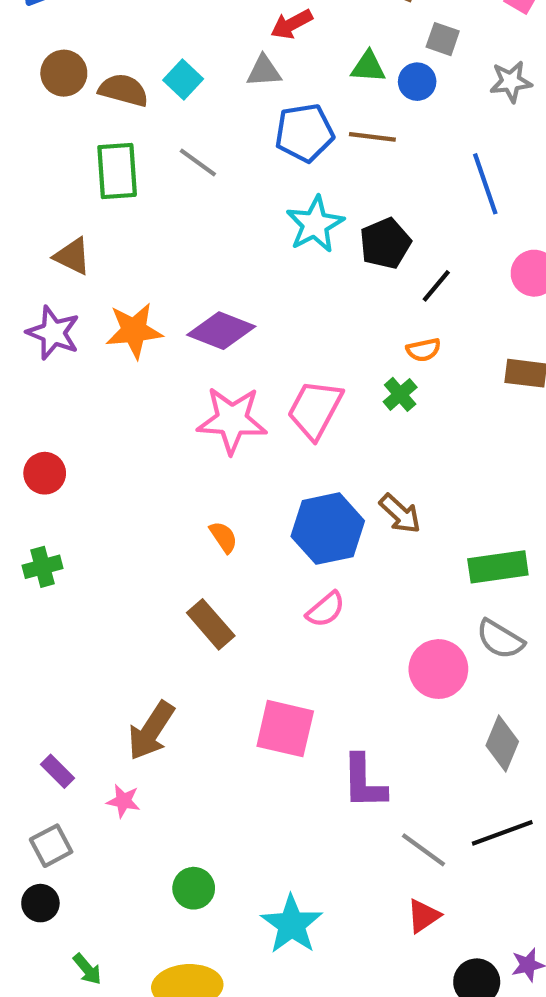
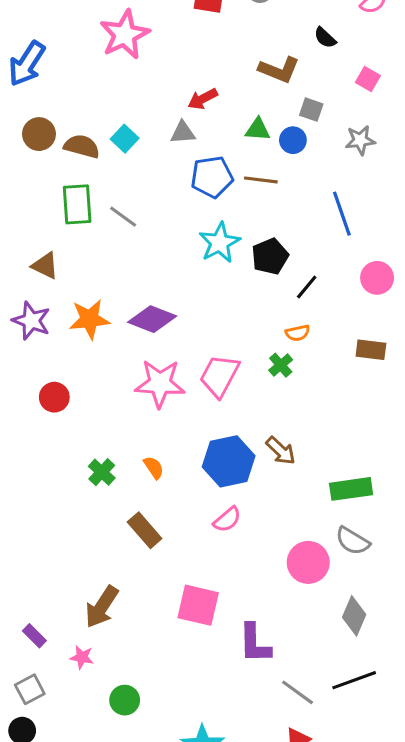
gray line: (198, 162) -> (123, 217), moved
red circle: (45, 473) -> (54, 397), moved
green cross: (43, 567) -> (102, 472), moved, turned -32
green circle: (194, 888) -> (125, 700), moved

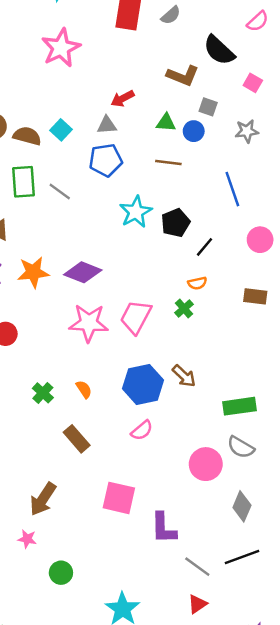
black semicircle: (325, 38) -> (219, 50), size x1.8
blue pentagon: (212, 177) -> (106, 160), moved

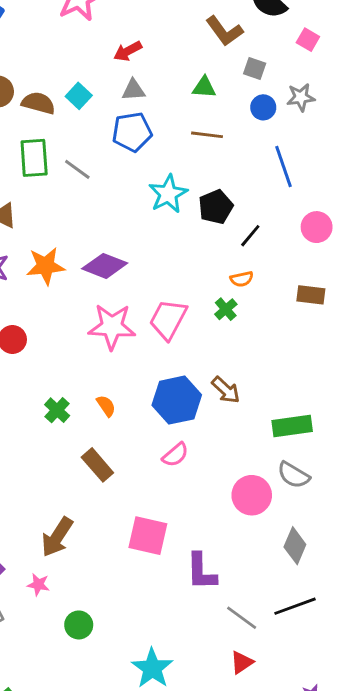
brown L-shape: (183, 76) -> (224, 31), turned 32
red arrow: (122, 99) -> (128, 51), moved
blue circle: (194, 131) -> (263, 107), moved

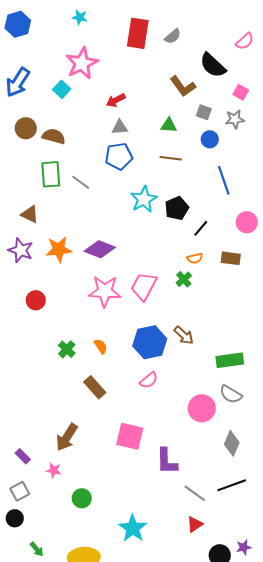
cyan square: (79, 96) -> (62, 89), moved
gray star: (301, 97) -> (235, 119), moved
brown rectangle: (311, 295) -> (231, 258), moved

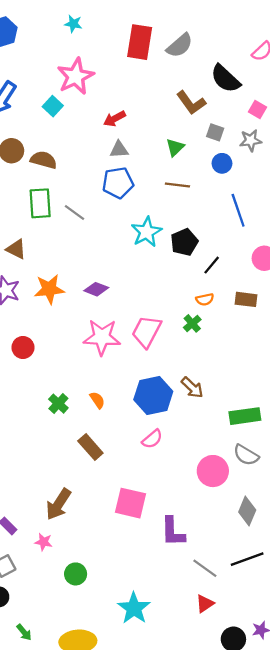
gray semicircle: (173, 36) -> (180, 45), size x1.4
green triangle: (169, 125) -> (175, 147), turned -48
purple diamond: (100, 249) -> (96, 289), size x0.7

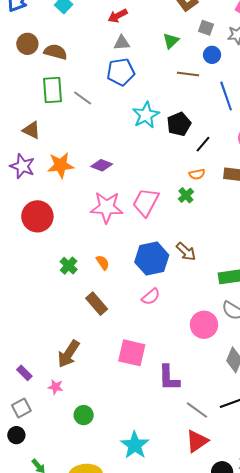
brown line: (177, 185) -> (188, 74), moved
red circle: (23, 347) -> (37, 216), size x1.6
red triangle: (205, 604) -> (197, 441), size x1.4

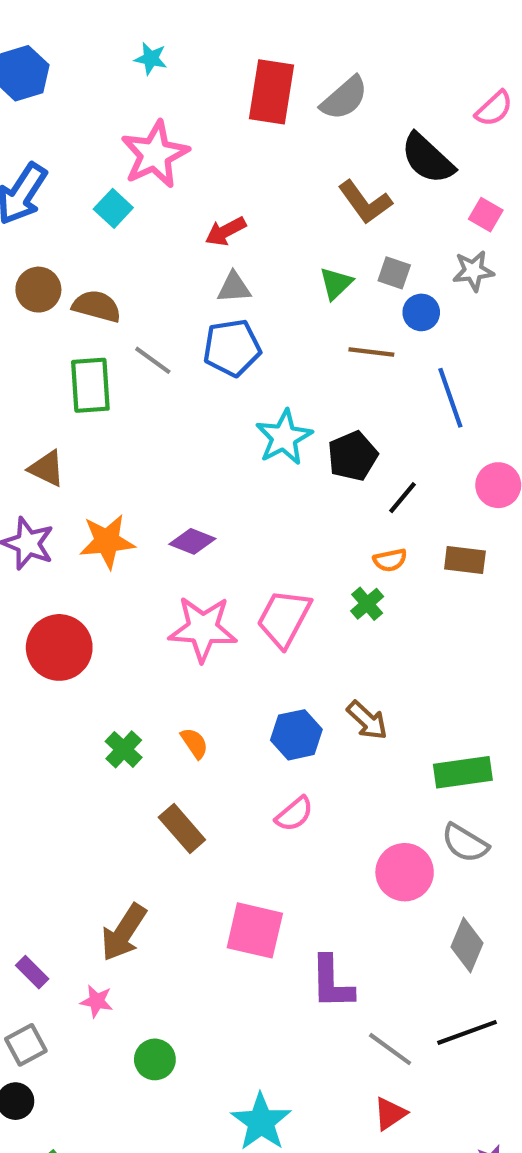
gray square: (206, 28) -> (394, 273), moved
gray line: (83, 98) -> (153, 360), moved
blue hexagon: (152, 259) -> (296, 735), size x0.7
red triangle: (197, 441) -> (390, 1114), size x0.7

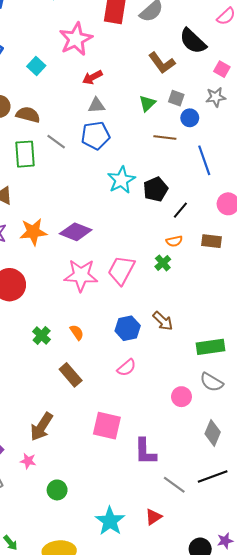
pink star: (155, 154) -> (76, 39), moved
purple diamond: (192, 541) -> (76, 232), size x1.4
pink circle: (405, 872) -> (181, 397), size x0.7
red triangle: (390, 1114) -> (153, 517), moved

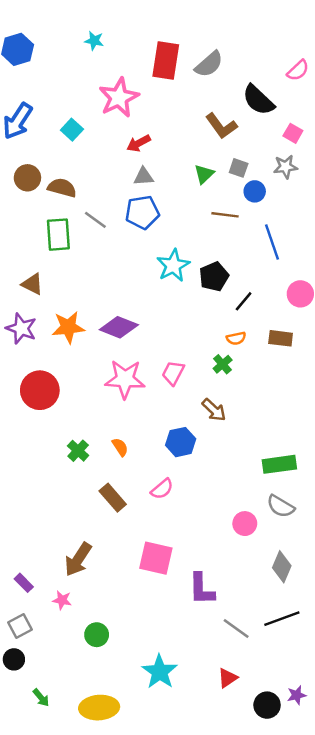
pink trapezoid: (121, 270) -> (173, 373), size x0.7
brown arrow: (163, 321) -> (214, 410), moved
pink semicircle: (127, 368) -> (162, 489), moved
red triangle: (153, 517) -> (228, 678), moved

